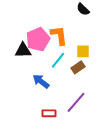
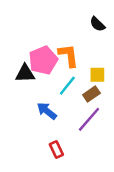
purple line: (76, 102) -> (89, 119), moved
red rectangle: (49, 113) -> (56, 149), turned 64

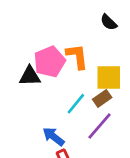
yellow square: (97, 75) -> (109, 77), size x1.5
cyan line: (67, 86) -> (76, 104), moved
blue arrow: (47, 111) -> (54, 137), moved

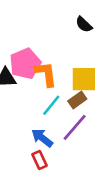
orange L-shape: (77, 56) -> (46, 74), moved
blue arrow: (54, 137) -> (42, 138), moved

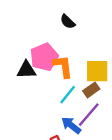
black semicircle: (84, 24) -> (68, 22), moved
blue arrow: (42, 138) -> (71, 125), moved

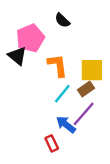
pink pentagon: (44, 57) -> (30, 38), moved
black triangle: (26, 70) -> (17, 56), moved, turned 42

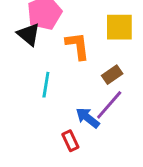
yellow square: (92, 70) -> (119, 27), moved
cyan line: (62, 94) -> (46, 85), moved, turned -30

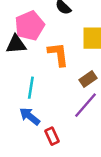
black triangle: (29, 34) -> (16, 44), turned -45
blue arrow: (88, 118) -> (30, 116), moved

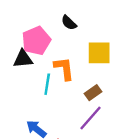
cyan line: (31, 88) -> (47, 84), moved

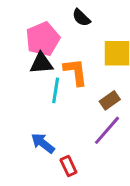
black triangle: (23, 59) -> (41, 63), moved

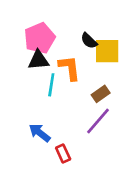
black semicircle: (81, 18) -> (89, 41), moved

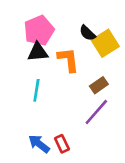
yellow square: (107, 51) -> (105, 43), turned -32
cyan line: (51, 85) -> (36, 90), moved
blue arrow: (40, 133) -> (39, 144), moved

